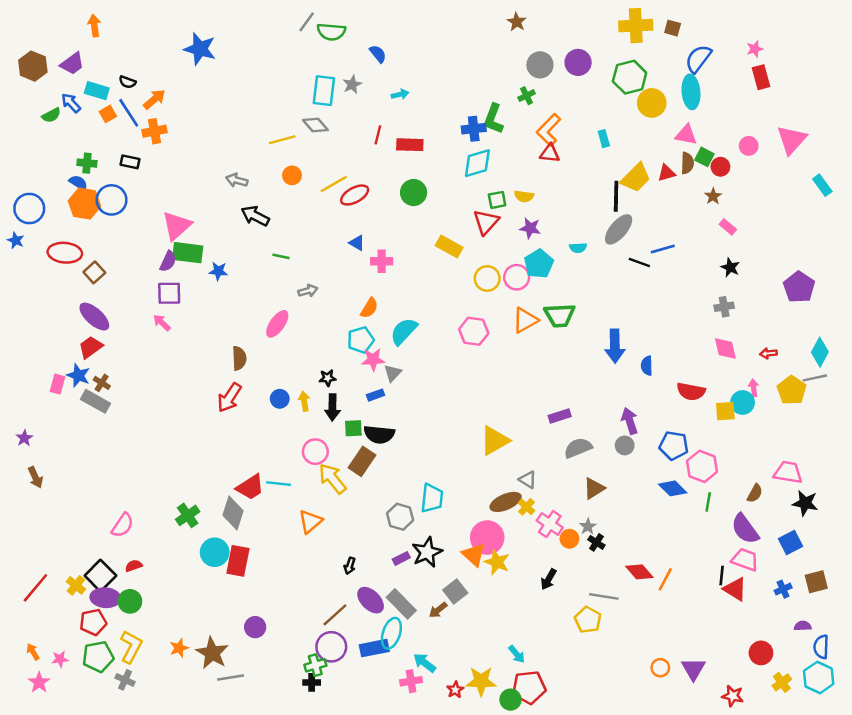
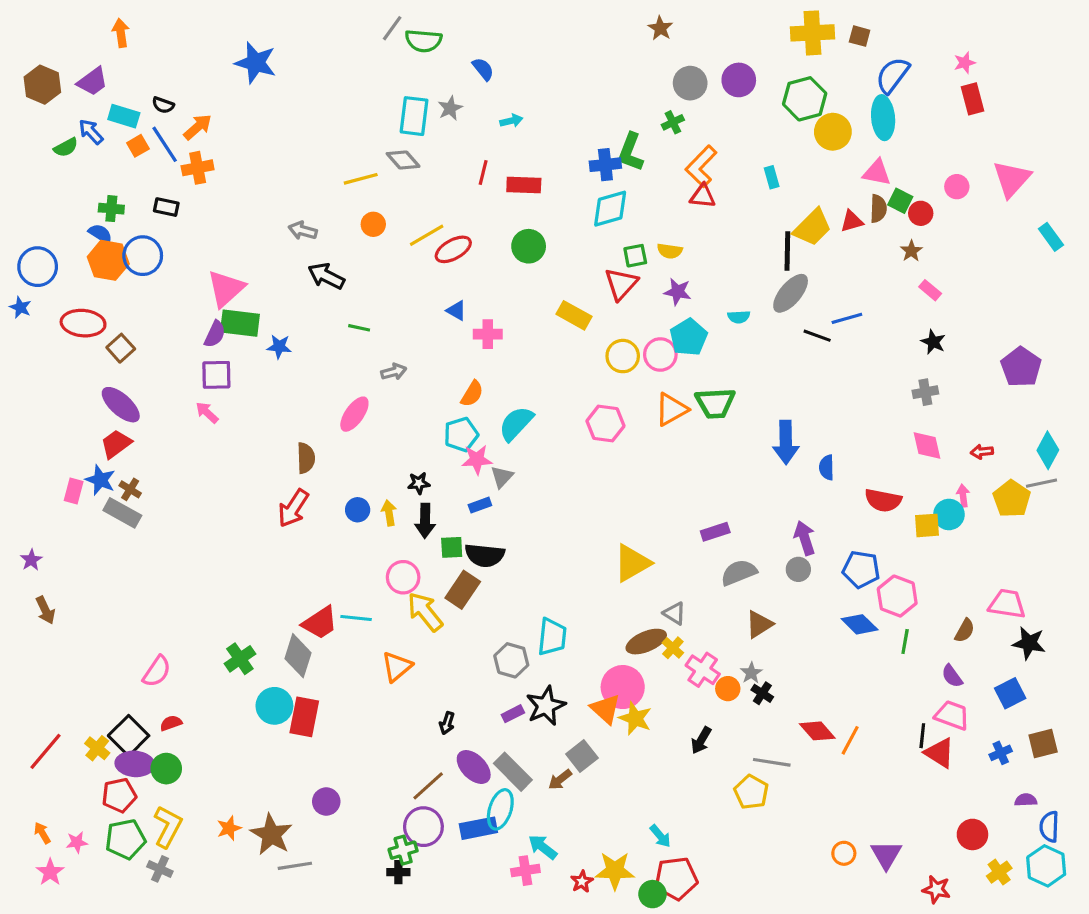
purple semicircle: (745, 529) -> (952, 676), size x0.6

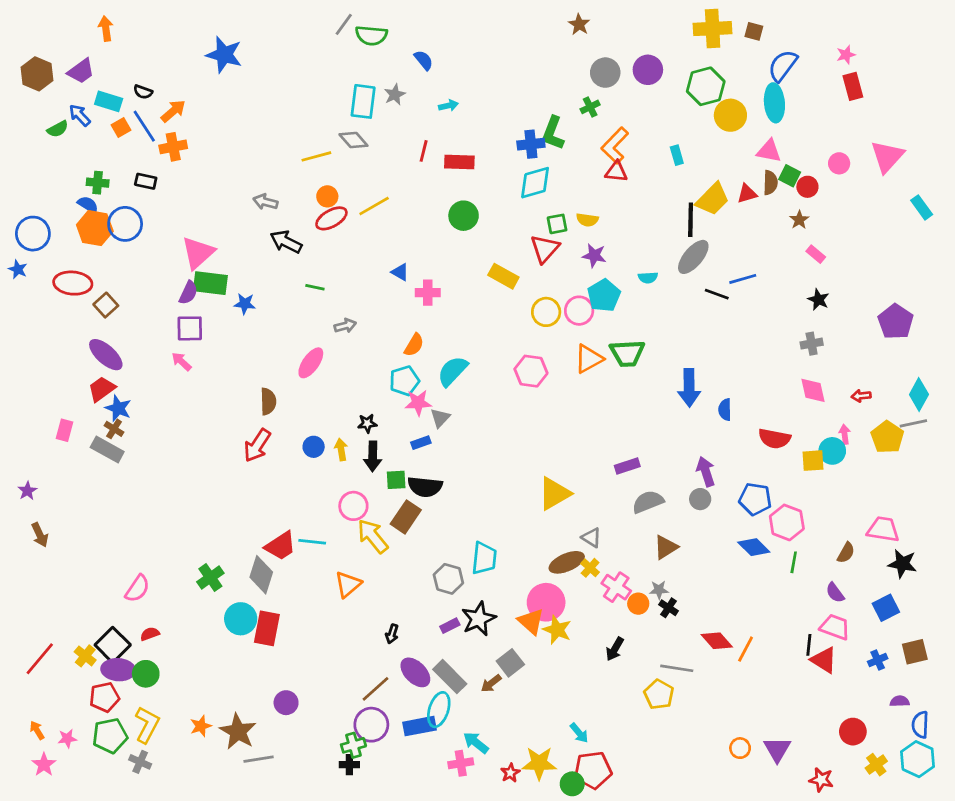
red ellipse: (453, 249) -> (331, 218), moved
blue star: (100, 480) -> (118, 408), moved
gray star: (751, 673) -> (659, 590), turned 30

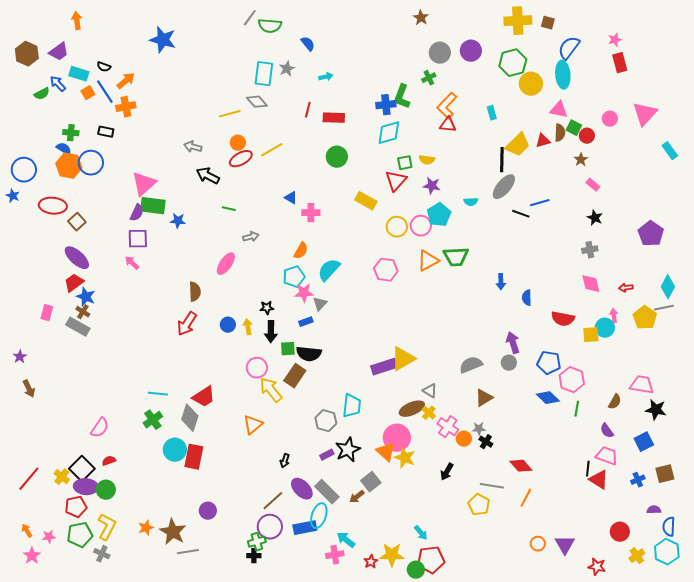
blue arrow: (689, 388) -> (501, 282), size x0.6
purple rectangle: (627, 466) -> (384, 367), moved, size x1.4
cyan line: (312, 542) -> (158, 394), moved
orange line: (746, 649) -> (526, 498), moved

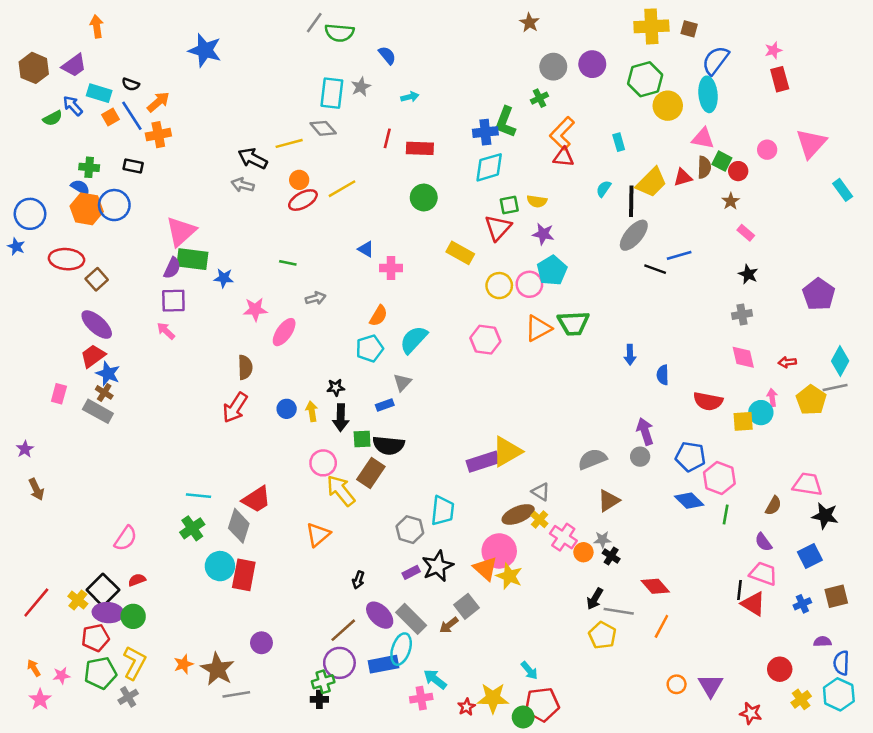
black arrow: (208, 176) -> (253, 158), moved
cyan semicircle: (471, 202) -> (604, 189), moved, turned 128
pink star: (304, 293) -> (255, 309), moved
black arrow: (447, 472) -> (595, 599), moved
gray cross: (102, 554) -> (128, 697), turned 35

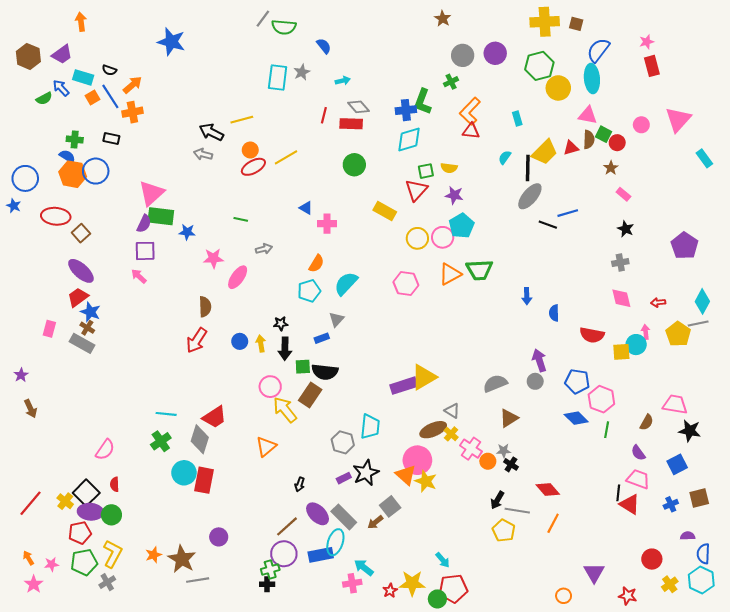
gray diamond: (323, 128) -> (359, 107), moved
red semicircle: (137, 580) -> (115, 484), turned -72
orange circle: (677, 684) -> (564, 596), moved

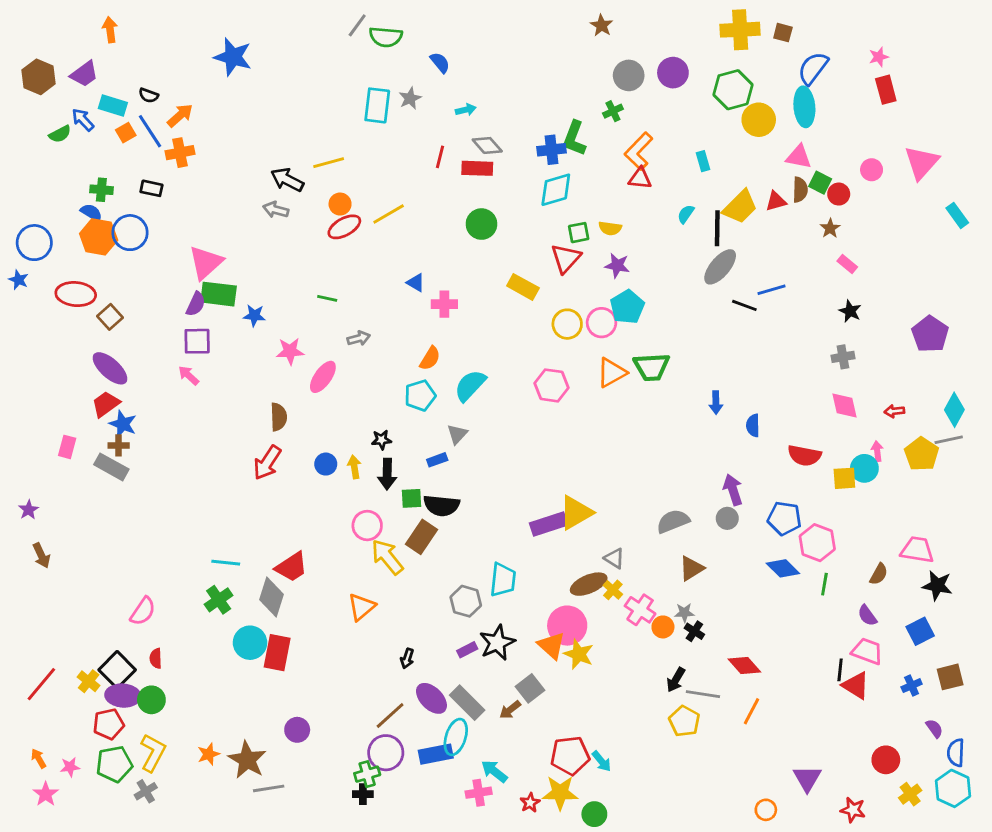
brown cross: (87, 328) -> (119, 445), turned -32
purple semicircle: (688, 536) -> (934, 728), turned 56
red pentagon: (453, 588) -> (570, 756), moved

